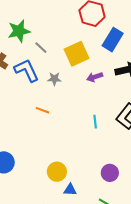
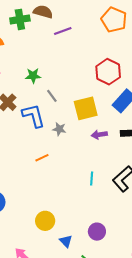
green star: (19, 31) -> (33, 76), size x0.7
orange line: (42, 110) -> (42, 158), turned -56
blue triangle: (70, 190) -> (66, 241), moved, turned 32

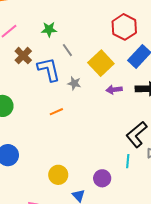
yellow square: (86, 108) -> (101, 63), turned -30
cyan line: (92, 178) -> (128, 161), moved
purple circle: (97, 232) -> (102, 178), moved

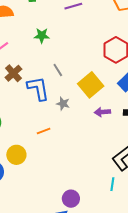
green star: (49, 29) -> (42, 36), moved
yellow circle: (58, 175) -> (16, 155), moved
purple circle: (102, 178) -> (71, 199), moved

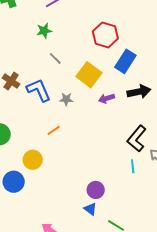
green star: (42, 36) -> (44, 31), moved
gray line: (58, 70) -> (55, 58), moved

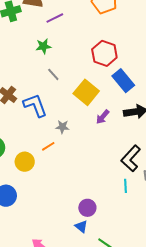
blue rectangle: (125, 61) -> (123, 81), turned -75
purple arrow: (107, 98) -> (103, 117), turned -35
gray star: (66, 99) -> (62, 127), moved
yellow circle: (33, 160) -> (25, 162), moved

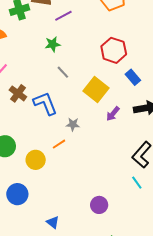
blue rectangle: (123, 81) -> (133, 77), size x0.7
cyan line: (125, 186) -> (137, 183), turned -32
blue triangle: (81, 226) -> (53, 222), moved

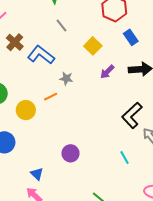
yellow square: (96, 90) -> (93, 46), size x0.7
blue L-shape: (45, 103) -> (41, 55), turned -36
cyan line: (137, 183) -> (125, 158), moved
purple circle: (99, 205) -> (70, 153), moved

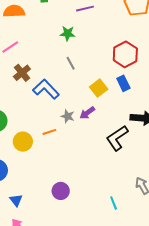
blue rectangle: (131, 37) -> (123, 83), moved
purple arrow: (107, 72) -> (87, 113), moved
black L-shape: (132, 115) -> (117, 138), moved
blue triangle: (37, 174) -> (16, 200), moved

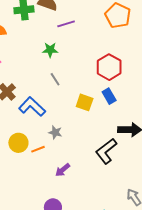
yellow square: (99, 88) -> (85, 102), turned -30
purple arrow: (87, 113) -> (63, 170), moved
yellow circle: (23, 142) -> (18, 143), moved

